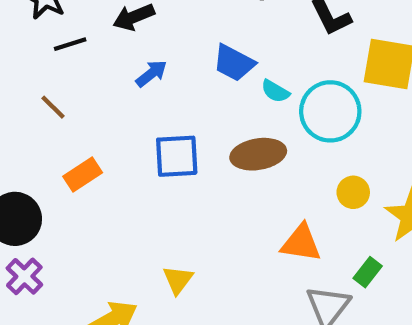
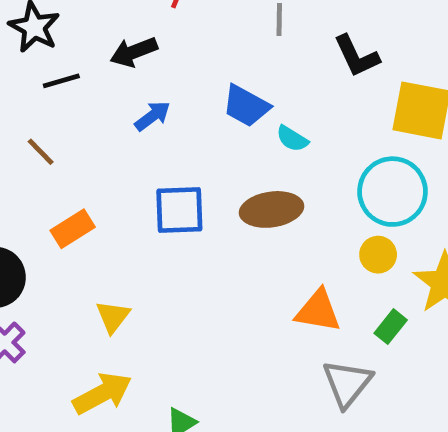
cyan circle: (330, 111) -> (393, 192), moved
green rectangle: (368, 272) -> (391, 327), moved
yellow triangle: (178, 280) -> (113, 317), moved

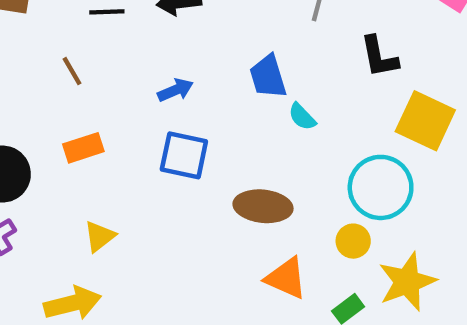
blue trapezoid: (246, 106) -> (268, 77), turned 30
blue arrow: (153, 116) -> (175, 90), moved
brown ellipse: (271, 209) -> (263, 206), moved

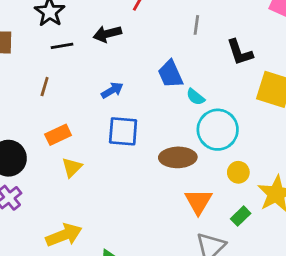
brown line: (72, 71) -> (45, 87), turned 54
cyan circle: (381, 187) -> (218, 130), moved
yellow triangle: (100, 236) -> (72, 167), moved
orange triangle: (286, 278) -> (198, 201), turned 44

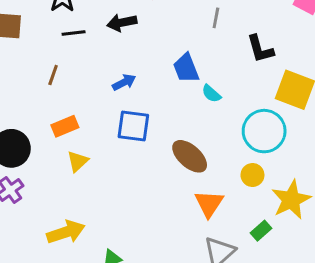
cyan circle: (218, 130) -> (264, 131), moved
brown ellipse: (178, 157) -> (190, 156), turned 40
green rectangle: (241, 216) -> (261, 231), moved

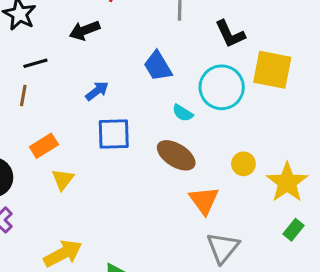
black line: (74, 33) -> (35, 63), moved
cyan semicircle: (211, 94) -> (183, 113), moved
cyan circle: (264, 131) -> (222, 87), moved
green rectangle: (261, 231) -> (293, 230), moved

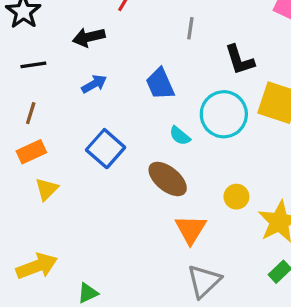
blue arrow: (97, 91) -> (94, 84), moved
brown line: (23, 95) -> (31, 113), moved
blue square: (114, 134) -> (106, 149), turned 36

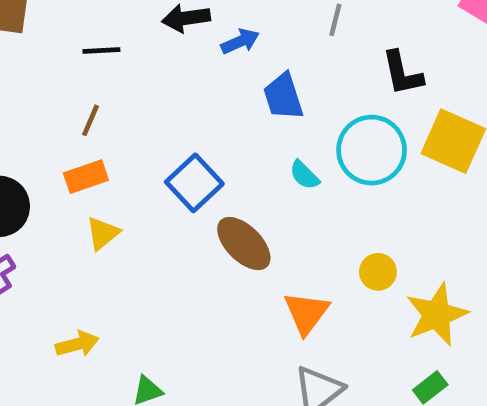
blue arrow: (94, 84) -> (240, 41), moved
brown ellipse: (168, 179) -> (244, 244), moved
yellow arrow: (37, 266) -> (77, 344), size x0.7

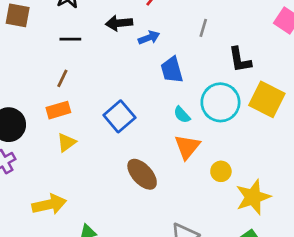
brown ellipse: (244, 244) -> (142, 174), moved
orange triangle: (306, 313) -> (187, 147), moved
yellow arrow: (77, 344) -> (49, 204), size x1.4

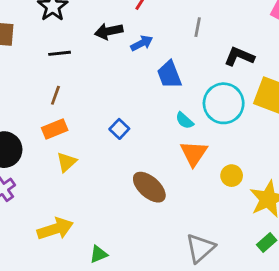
black L-shape: (240, 60) -> (239, 57), turned 128
blue square: (119, 116) -> (119, 129), size x0.6

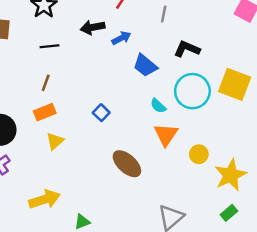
gray line: (198, 27) -> (164, 14), moved
black L-shape: (239, 57) -> (187, 49), moved
blue trapezoid: (169, 75) -> (145, 66), turned -30

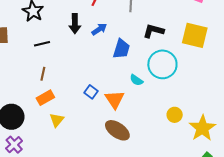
black arrow: (93, 27) -> (75, 24), turned -72
blue trapezoid: (145, 66) -> (121, 49), turned -105
yellow square: (235, 84) -> (195, 35), moved
orange triangle: (166, 135) -> (115, 99), moved

